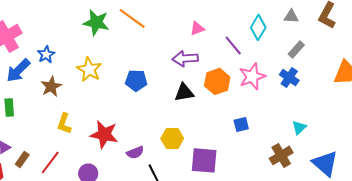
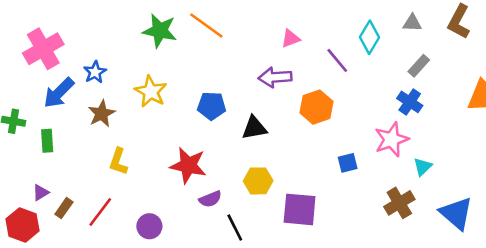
pink star: (252, 76) -> (392, 139), moved
black triangle: (184, 92) -> (254, 128), moved
red star: (104, 134) -> (188, 165), moved

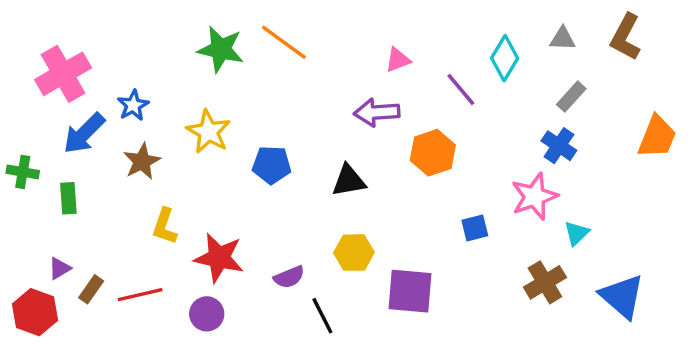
blue pentagon: (212, 106) -> (272, 165), moved
red star: (188, 165) -> (219, 258), moved
red line: (100, 212) -> (140, 295), turned 40

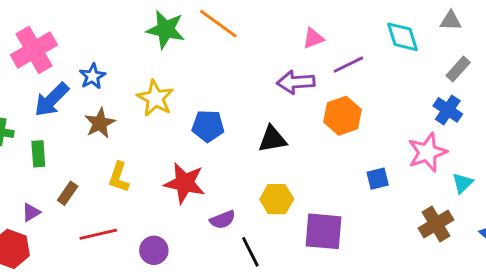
cyan diamond: (505, 58) -> (402, 37), turned -48
purple line: (461, 90) -> (348, 65), moved, turned -76
red star: (219, 258) -> (185, 183), moved
brown rectangle: (91, 289) -> (68, 193), moved

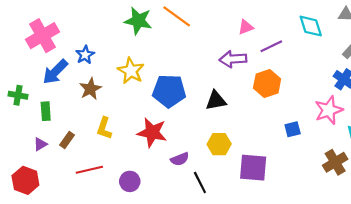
blue pentagon: (208, 126) -> (169, 91), size x1.4
purple triangle: (31, 212) -> (40, 144), moved

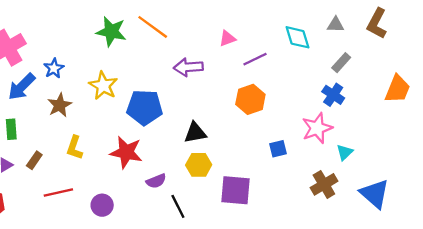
purple arrow: (233, 59) -> (188, 67), moved
black triangle: (216, 101) -> (195, 133), moved

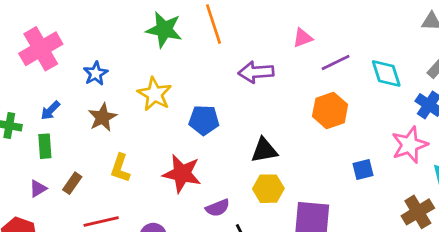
orange line: (153, 27) -> (214, 24), turned 36
cyan diamond: (298, 37) -> (386, 73), moved
blue arrow: (22, 87) -> (50, 110), moved, size x0.6
blue pentagon: (145, 107) -> (204, 120), size x0.7

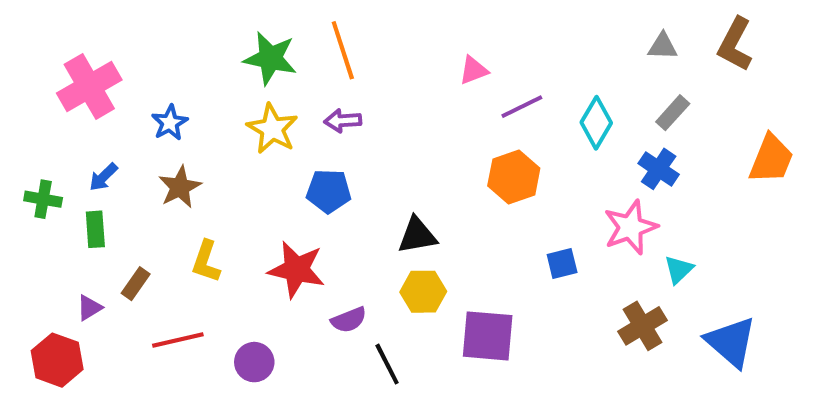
purple arrow: (256, 72) -> (343, 121), moved, size x0.7
cyan diamond: (386, 73) -> (596, 123), turned 48
yellow star: (155, 94) -> (272, 129), moved
purple triangle: (38, 189) -> (89, 308), moved

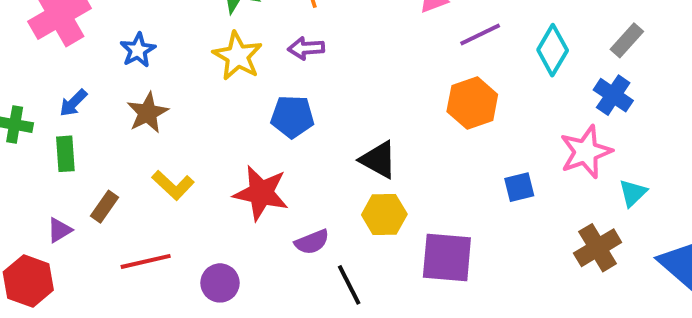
black triangle: (417, 235) -> (378, 160), turned 39
yellow L-shape: (206, 262) -> (173, 185), turned -66

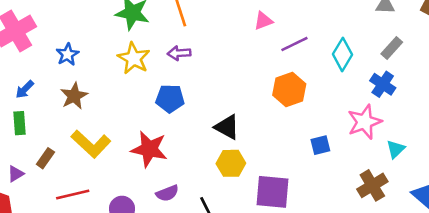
yellow L-shape: (173, 185) -> (91, 144), size x1.4
purple semicircle: (312, 242) -> (167, 193), moved

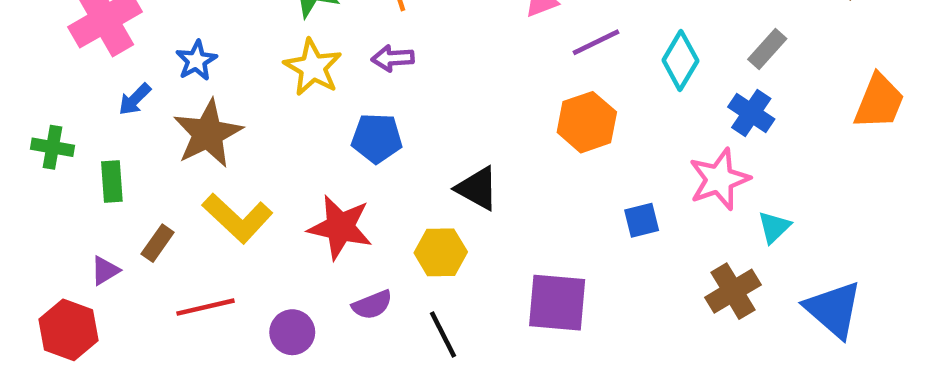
blue arrow: (25, 89) -> (135, 99), moved
brown star: (74, 96) -> (208, 134), size x1.4
yellow hexagon: (231, 163) -> (441, 252), moved

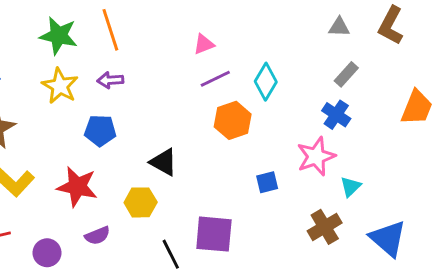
purple line: (596, 42) -> (215, 79), moved
cyan diamond: (680, 60) -> (266, 82), moved
black line: (443, 334) -> (171, 254), moved

